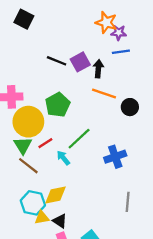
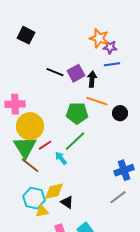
green pentagon: (58, 105) -> (77, 113), moved, turned 30
green triangle: (23, 145) -> (25, 147), size x1.4
blue cross: (115, 157) -> (124, 170), moved
gray line: (128, 202) -> (118, 197), turned 48
black triangle: (60, 221) -> (67, 202), moved

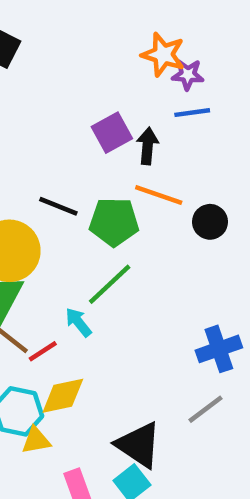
black line: (55, 72) -> (58, 206), moved
red line: (45, 145) -> (43, 351), moved
black triangle: (67, 202) -> (139, 445), moved, size x1.6

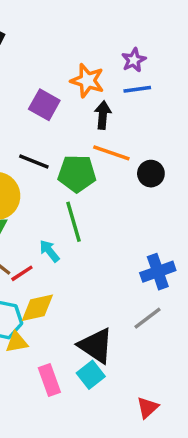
orange star: (163, 55) -> (87, 81), moved
purple star: (188, 75) -> (134, 60), turned -30
purple square: (112, 133) -> (44, 105), moved, turned -32
green line: (110, 284) -> (74, 222), turned -63

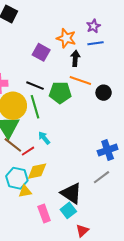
green line: (74, 222) -> (35, 107), moved
red triangle: (148, 408) -> (82, 231), moved

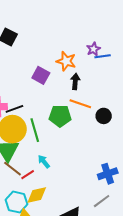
blue line: (95, 43) -> (103, 56), moved
black line: (35, 86) -> (14, 109), moved, turned -42

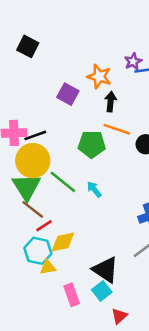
green line: (35, 130) -> (63, 182), moved, turned -35
cyan arrow: (44, 162) -> (94, 189), moved
red line: (28, 175) -> (44, 226), moved

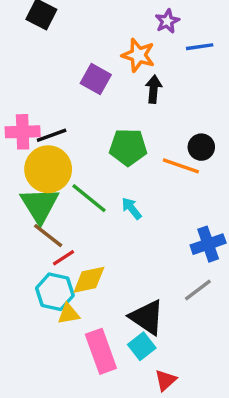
purple star: (133, 61) -> (167, 21), moved
orange line: (117, 129) -> (181, 166), moved
pink rectangle: (72, 295) -> (101, 351), size x1.4

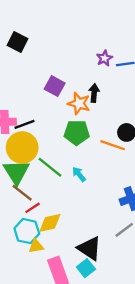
purple star: (167, 21) -> (104, 58), moved
orange star: (138, 55) -> (79, 103), moved

